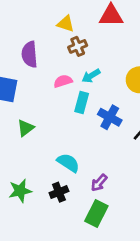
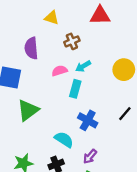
yellow triangle: (66, 24) -> (52, 18), moved
blue cross: (110, 117) -> (88, 120), moved
green triangle: (26, 128) -> (28, 110), size x1.5

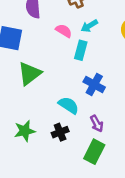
pink semicircle: (59, 71) -> (64, 31), turned 49
purple arrow: (90, 156) -> (97, 124), turned -70

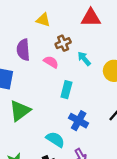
cyan arrow: (89, 26) -> (84, 59), moved, turned 80
pink semicircle: (64, 31) -> (51, 62), moved

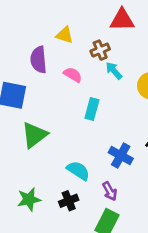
yellow triangle: (43, 20) -> (65, 35), moved
brown cross: (63, 43) -> (100, 50), moved
blue cross: (79, 121) -> (121, 156), moved

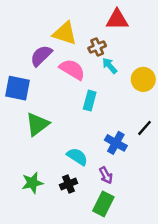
yellow triangle: (65, 35) -> (65, 33), size x1.5
purple semicircle: (39, 60) -> (41, 56), turned 50
pink semicircle: (73, 75) -> (72, 69), size x1.5

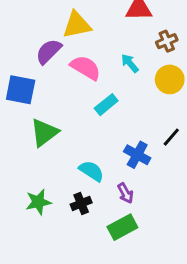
yellow triangle: (65, 33) -> (77, 25), turned -30
brown cross: (97, 47) -> (167, 41), moved
cyan rectangle: (90, 101) -> (106, 105), turned 36
green rectangle: (103, 204) -> (122, 227), turned 35

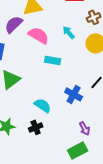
cyan rectangle: (106, 105) -> (53, 60), turned 49
purple arrow: (125, 193) -> (85, 128), moved
green rectangle: (122, 227) -> (78, 150), moved

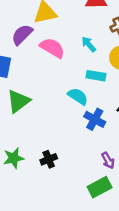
cyan rectangle: (53, 60) -> (96, 76), moved
cyan semicircle: (43, 105) -> (78, 96), moved

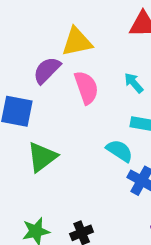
pink semicircle: (52, 48) -> (86, 88), turned 40

